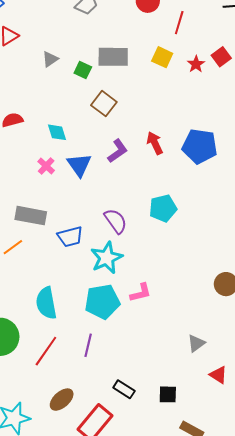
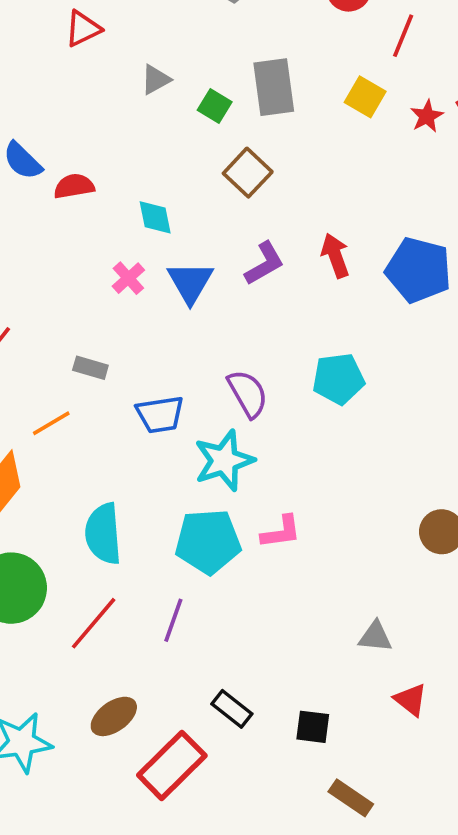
gray rectangle: (113, 57) -> (274, 87), turned 76
gray rectangle: (31, 216) -> (90, 368), size x0.6
gray triangle: (196, 343) -> (375, 637), turned 36

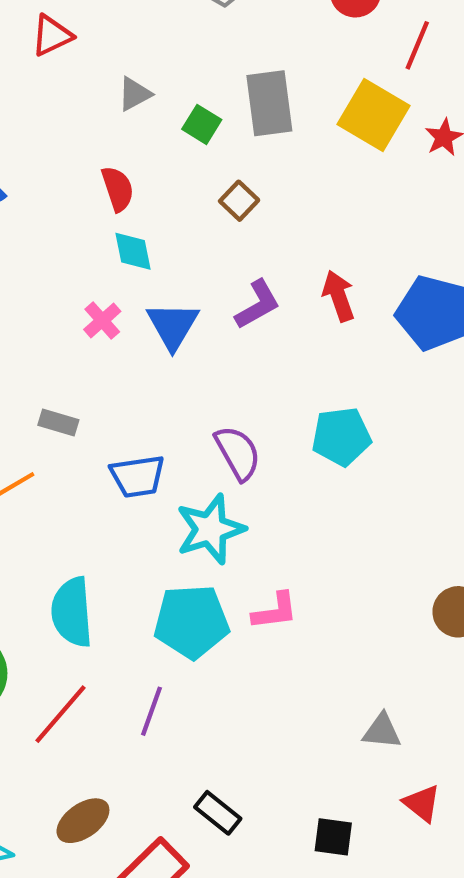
yellow square: (365, 97) -> (373, 115), size x1.5
brown square: (248, 173) -> (239, 201), size x0.7
red semicircle: (74, 186) -> (118, 189), moved, turned 81
black square: (313, 727) -> (333, 837), moved

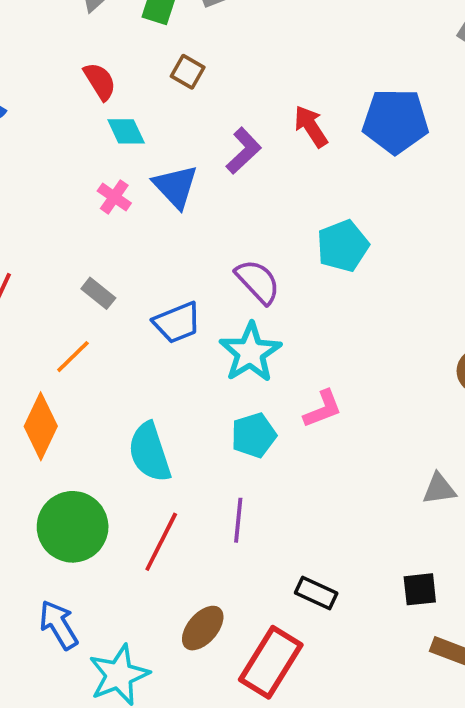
brown square: (239, 201) -> (188, 72), moved
gray rectangle: (58, 423) -> (98, 293), turned 36
cyan pentagon: (192, 622) -> (254, 435), size x0.7

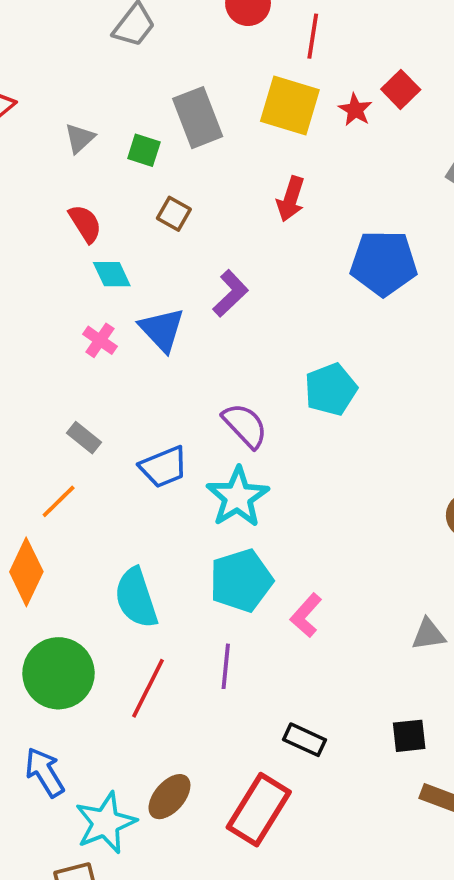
red arrow: (311, 126) -> (291, 199), moved, turned -129
pink L-shape: (323, 409) -> (306, 615), moved, turned 153
cyan pentagon: (254, 435) -> (241, 581), size x1.4
brown ellipse: (203, 628) -> (169, 797), moved

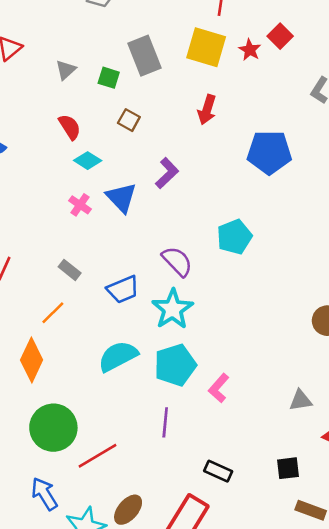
cyan diamond: (112, 274) -> (88, 161), turned -32
cyan semicircle: (136, 598) -> (118, 356), moved, turned 81
red line: (148, 688) -> (98, 456), moved, turned 33

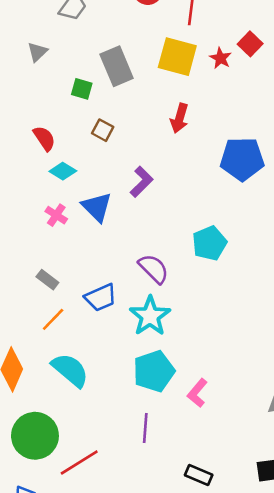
gray triangle: (66, 70) -> (37, 52), moved
orange line: (53, 313) -> (53, 319), moved
cyan semicircle: (118, 356) -> (70, 370), moved, turned 69

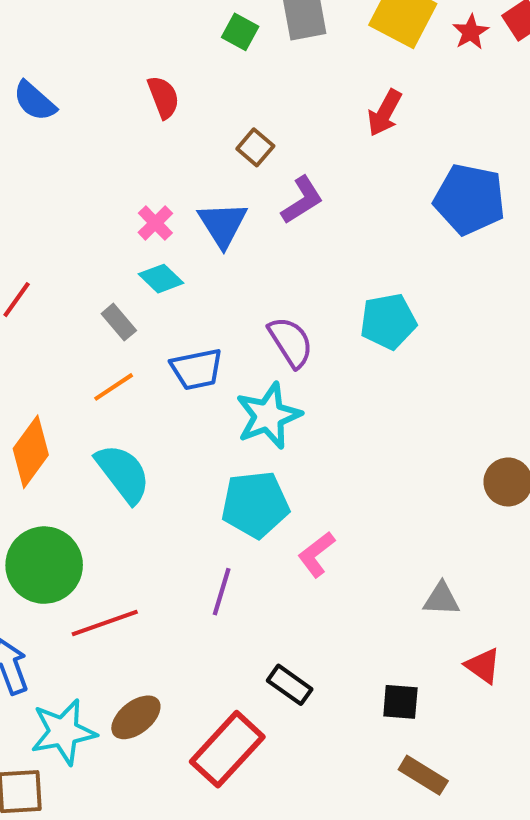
brown square: (103, 130) -> (255, 147), moved
cyan diamond: (63, 171) -> (161, 279), moved

